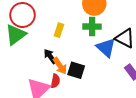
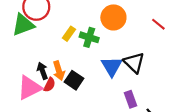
green cross: (92, 27) -> (89, 37), moved
black arrow: (50, 56) -> (42, 71), moved

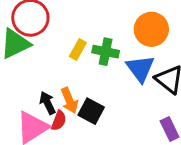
orange circle: (113, 17) -> (151, 29), moved
blue triangle: (112, 66) -> (140, 68), moved

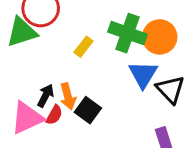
green cross: (106, 52) -> (127, 33), moved, size x1.4
black arrow: (47, 103) -> (46, 96), turned 45

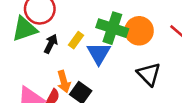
blue triangle: (143, 74) -> (99, 53), moved
black arrow: (46, 96) -> (51, 44), moved

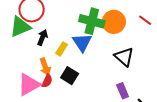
yellow rectangle: (76, 40) -> (62, 49), moved
orange arrow: (64, 82) -> (45, 67), moved

